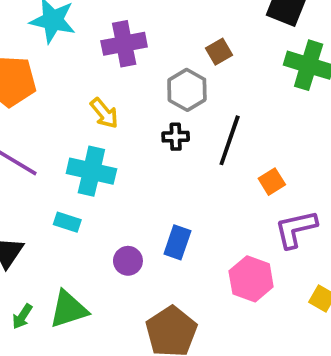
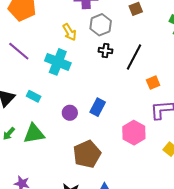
gray hexagon: (187, 90) -> (101, 25), moved
cyan rectangle: (67, 222) -> (34, 96), moved

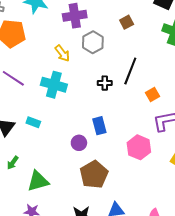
black cross: (106, 51) -> (105, 83), moved
blue rectangle: (98, 107) -> (99, 126), turned -36
purple circle: (70, 113) -> (79, 143), moved
green triangle: (34, 134) -> (38, 181), moved

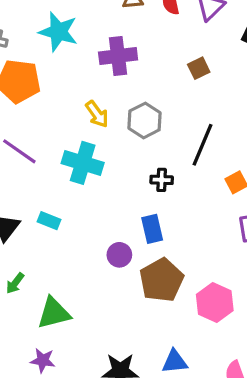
gray hexagon: (93, 42) -> (145, 120), moved
black cross: (105, 83) -> (162, 180), moved
pink hexagon: (139, 147) -> (215, 303), moved
brown pentagon: (94, 174) -> (161, 280), moved

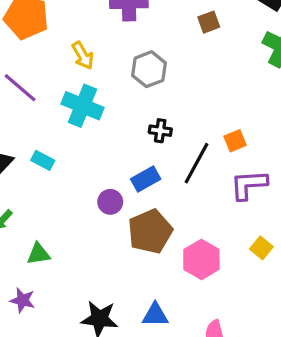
yellow arrow: (97, 114) -> (83, 56), moved
black line: (203, 145) -> (196, 163), moved
blue rectangle: (152, 229) -> (146, 179), turned 68
green triangle: (54, 313) -> (38, 254), size x0.7

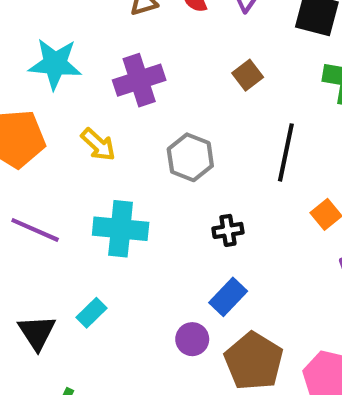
yellow arrow: (83, 56) -> (98, 145), moved
cyan rectangle: (43, 160) -> (92, 313), turned -55
black line: (196, 163) -> (286, 152), moved

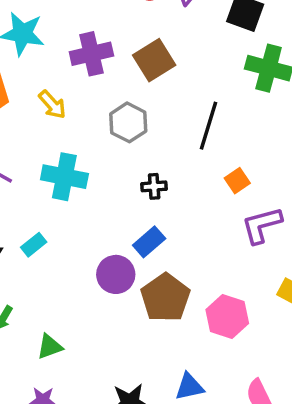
brown square: (248, 75) -> (154, 60), moved, size x1.6
purple circle: (192, 339) -> (116, 274), size x1.4

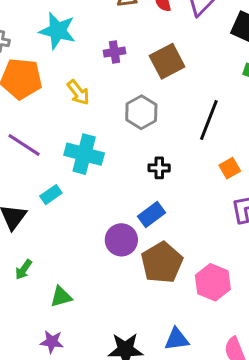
purple cross: (91, 54) -> (115, 52), size x0.6
cyan rectangle: (34, 245) -> (51, 195), moved

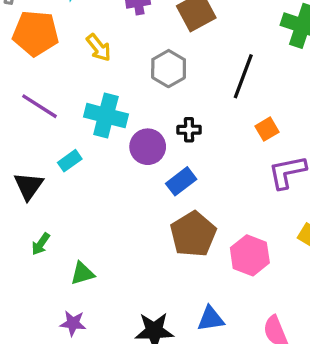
purple circle: (121, 240) -> (148, 147), moved

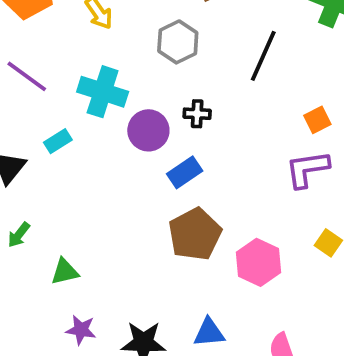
orange square: (267, 129) -> (317, 120), moved
purple star: (73, 323) -> (81, 330), moved

